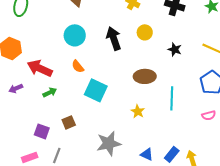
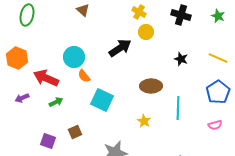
yellow circle: (145, 32) -> (146, 32), moved
cyan circle: (75, 35) -> (74, 57), moved
black arrow: (114, 38) -> (120, 48), turned 75

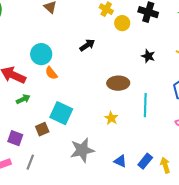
yellow circle: (146, 32) -> (122, 23), moved
black arrow: (120, 48) -> (87, 45), size x0.7
cyan square: (102, 100) -> (61, 113), moved

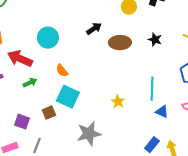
orange semicircle: (51, 73) -> (62, 71), moved
brown ellipse: (118, 83) -> (120, 43), moved
blue triangle: (120, 161) -> (162, 112), moved

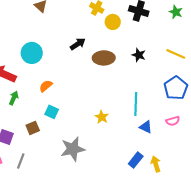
orange semicircle: (62, 71) -> (46, 86), turned 88
green arrow: (30, 83) -> (14, 98), turned -40
cyan square: (68, 97) -> (52, 112), size x0.6

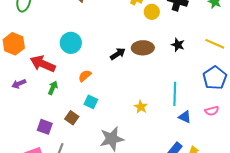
black arrow: (78, 44) -> (118, 54), moved
brown square: (33, 128) -> (72, 118), turned -32

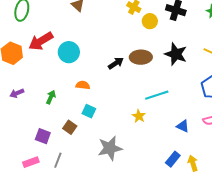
black star: (178, 45) -> (176, 54), size x1.6
red arrow: (43, 64) -> (41, 41), moved, turned -55
orange semicircle: (85, 76) -> (83, 85), turned 48
cyan line: (175, 94) -> (157, 95), moved, turned 70

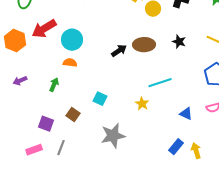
black star: (176, 54) -> (179, 42), size x0.6
orange semicircle: (83, 85) -> (70, 63), moved
cyan square: (89, 111) -> (100, 99), moved

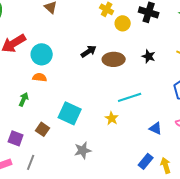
black arrow: (119, 51) -> (89, 51), moved
cyan square: (100, 99) -> (70, 113), size x1.6
gray star: (113, 136) -> (83, 150), size x0.7

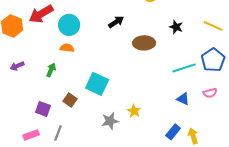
brown ellipse: (114, 59) -> (144, 43), moved
cyan line: (130, 97) -> (184, 68), moved
yellow star: (112, 118) -> (134, 111), moved

